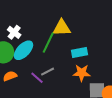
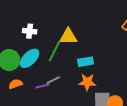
white cross: (14, 32) -> (30, 31), moved, turned -32
purple line: (37, 78) -> (42, 86), turned -56

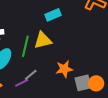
yellow triangle: (68, 37) -> (43, 40), moved
cyan rectangle: (86, 62) -> (53, 15), moved

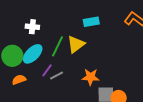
yellow triangle: (43, 40) -> (76, 44), turned -36
purple line: (22, 83) -> (47, 70), moved, turned -40

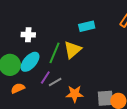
orange star: (91, 77) -> (75, 94), moved

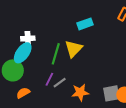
cyan ellipse: (30, 62) -> (23, 53), moved

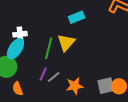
orange semicircle: (23, 93) -> (18, 89), turned -80

